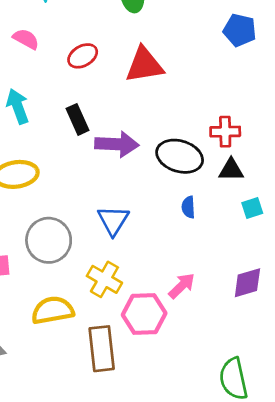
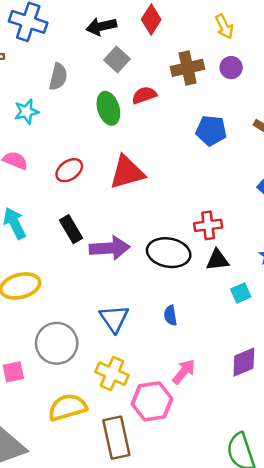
blue semicircle: (188, 207) -> (170, 315), moved

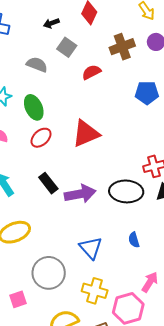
black arrow: (101, 26) -> (51, 23), size x0.7
gray semicircle: (58, 77) -> (37, 65), moved, turned -75
green ellipse: (108, 108) -> (34, 107), moved

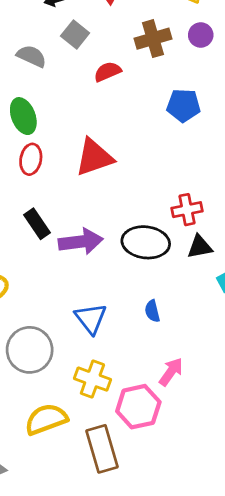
red ellipse: (41, 138) -> (31, 159), turned -40

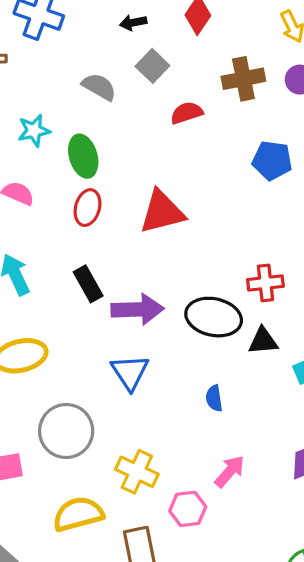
black triangle: (200, 247) -> (263, 341), moved
blue triangle: (91, 318) -> (130, 372), moved
pink hexagon: (138, 407) -> (188, 509), size x0.7

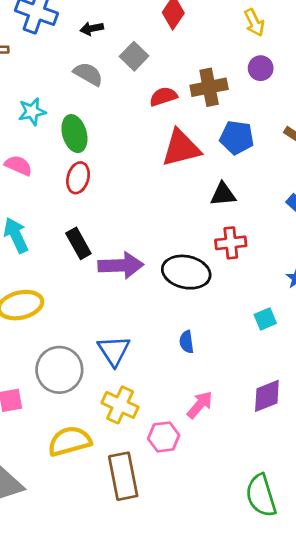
black arrow: (133, 23) -> (92, 28), moved
brown cross: (243, 79) -> (209, 87), moved
red triangle: (162, 212) -> (181, 148), moved
black triangle: (263, 341) -> (223, 194), moved
blue triangle: (130, 372) -> (114, 351), moved

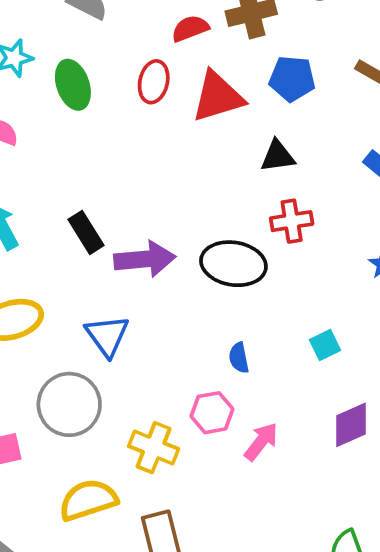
red ellipse: (78, 178) -> (154, 82), moved
cyan square: (265, 319) -> (325, 345), moved
blue triangle: (114, 351) -> (107, 336), moved
pink hexagon: (164, 437) -> (212, 413), moved

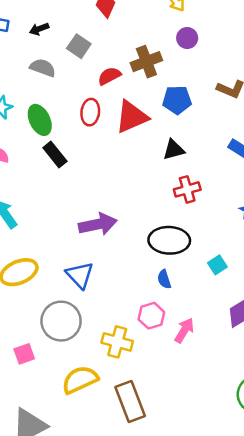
black rectangle: (86, 232) -> (55, 155), moved
black ellipse: (233, 264) -> (169, 240), moved

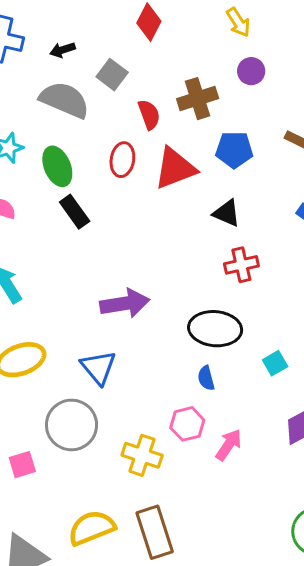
gray semicircle: (43, 68) -> (65, 100), size x1.5
red semicircle: (109, 76) -> (149, 115), turned 95
black triangle: (174, 150) -> (227, 213), turned 35
yellow semicircle: (80, 380) -> (92, 528), moved

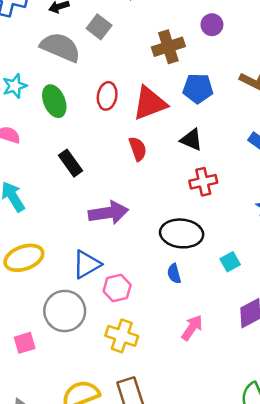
red semicircle: (149, 115) -> (138, 149), moved
black rectangle: (75, 212) -> (71, 163), moved
blue triangle: (98, 367) -> (87, 264), turned 40
pink hexagon: (187, 424) -> (117, 288), moved

